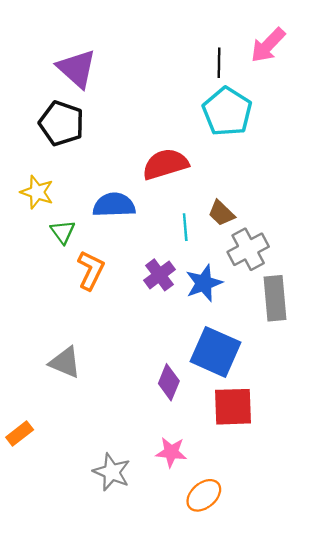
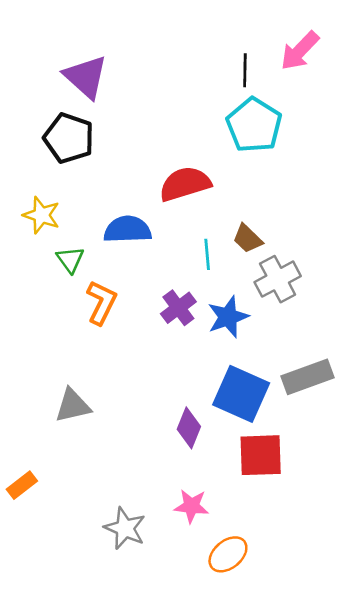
gray rectangle: (275, 298) -> (308, 377), moved, turned 75
gray triangle: (65, 362) -> (73, 406), turned -36

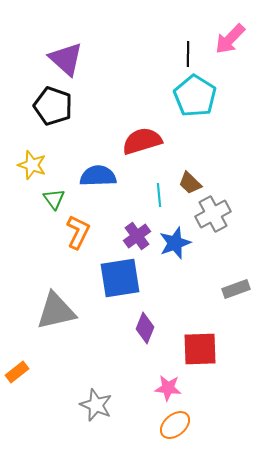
gray rectangle: (308, 377) -> (236, 289), size x0.7
blue square: (241, 394) -> (120, 278), moved, turned -33
gray triangle: (73, 406) -> (56, 311), size x1.4
pink star: (191, 506) -> (168, 388), moved

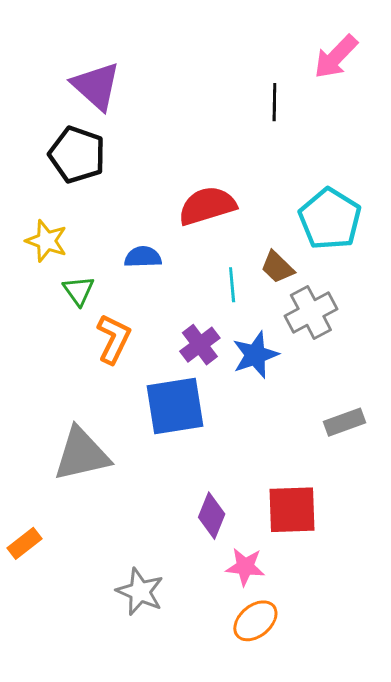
black line: (188, 54) -> (274, 102), moved
cyan pentagon: (195, 96) -> (330, 219), moved
blue semicircle: (98, 176) -> (143, 257), size x0.7
purple diamond: (145, 328) -> (212, 516), moved

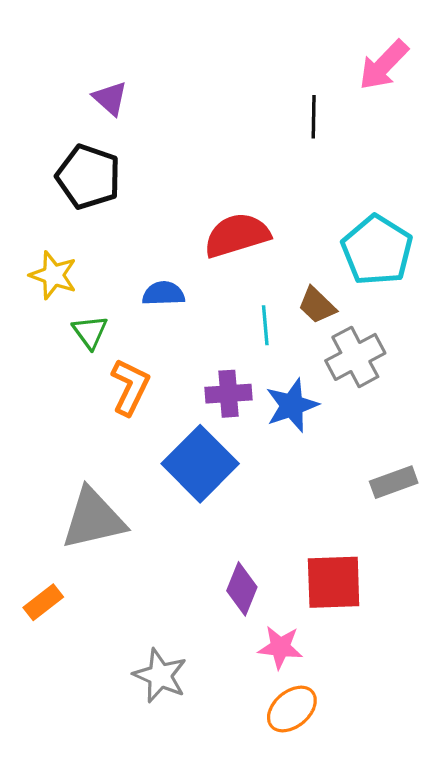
purple triangle: (96, 86) -> (110, 98), size x0.6
purple cross: (200, 345) -> (229, 394), turned 33
blue square: (175, 406) -> (200, 464), turned -36
orange rectangle: (25, 543) -> (43, 602), moved

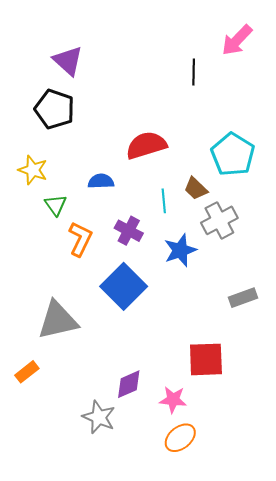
purple triangle: (110, 98) -> (68, 61), size x1.4
purple cross: (229, 394) -> (129, 231), moved, turned 32
purple diamond: (242, 589) -> (129, 384), moved, turned 44

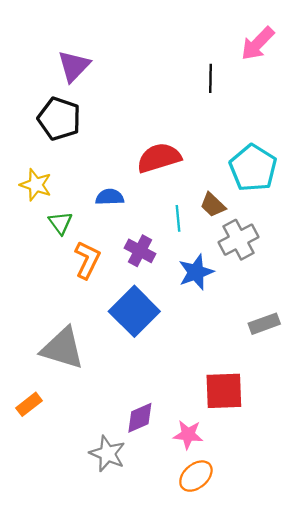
purple triangle: (68, 61) -> (74, 66), turned 32
gray triangle: (58, 320) -> (63, 348), turned 30

